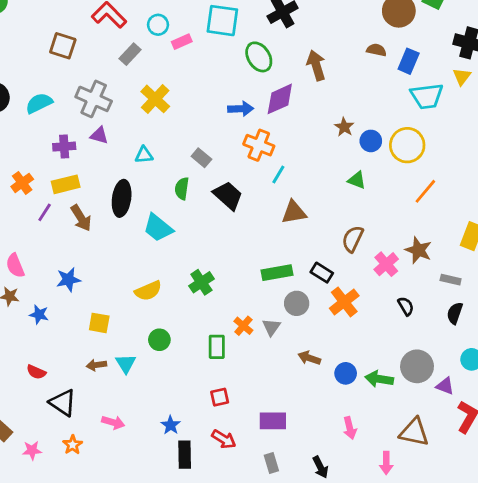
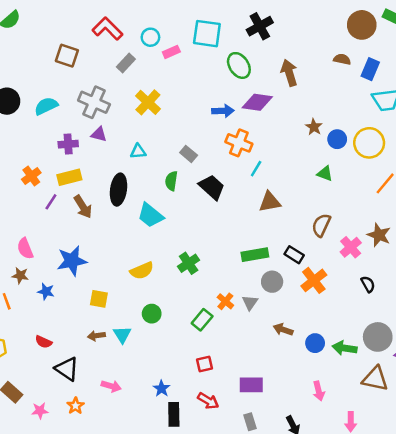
purple diamond: (280, 99) -> (257, 102), turned 32
blue star: (68, 280) -> (72, 261), size x1.4
green rectangle: (217, 347) -> (202, 320), turned 40
brown triangle: (414, 432) -> (375, 379), moved

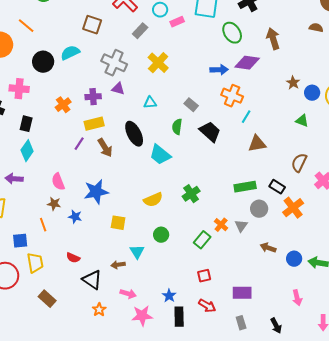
cyan semicircle: (46, 106) -> (70, 53), moved
orange cross: (31, 176) -> (63, 105), moved
black ellipse: (119, 190) -> (134, 134), turned -35
brown arrow: (96, 336) -> (118, 265), moved
pink star: (40, 411) -> (142, 316), moved, size x1.5

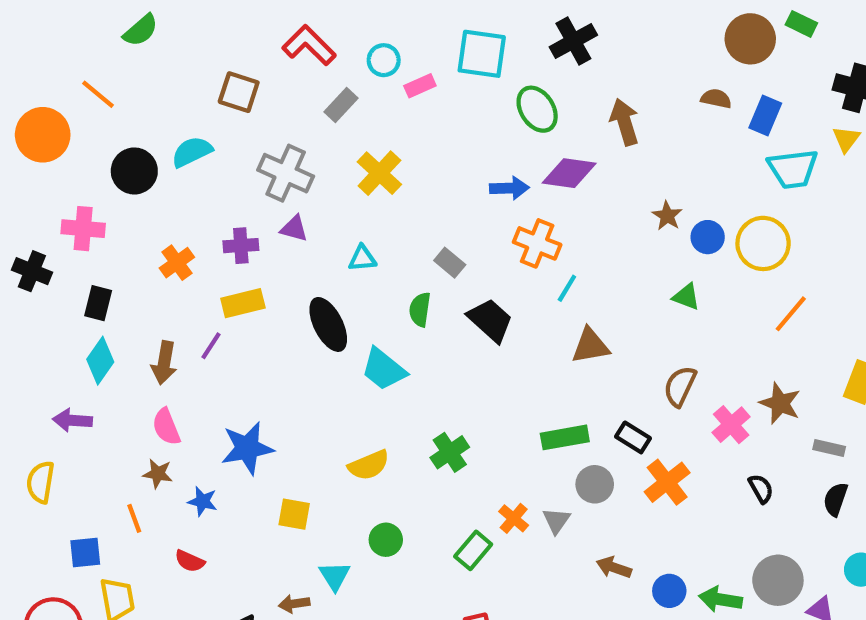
brown arrow: (105, 148) -> (164, 363), moved, turned 42
red semicircle: (73, 258) -> (190, 561), moved

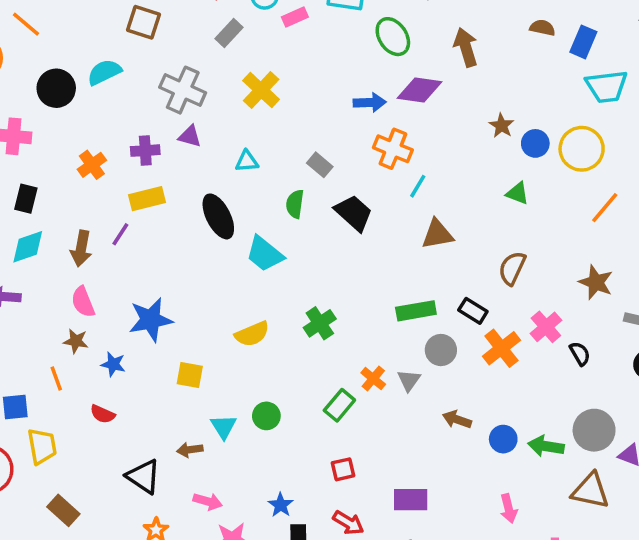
cyan diamond: (100, 361) -> (28, 247), turned 36
pink cross: (731, 425) -> (546, 327), moved
green circle: (386, 540) -> (266, 416), moved

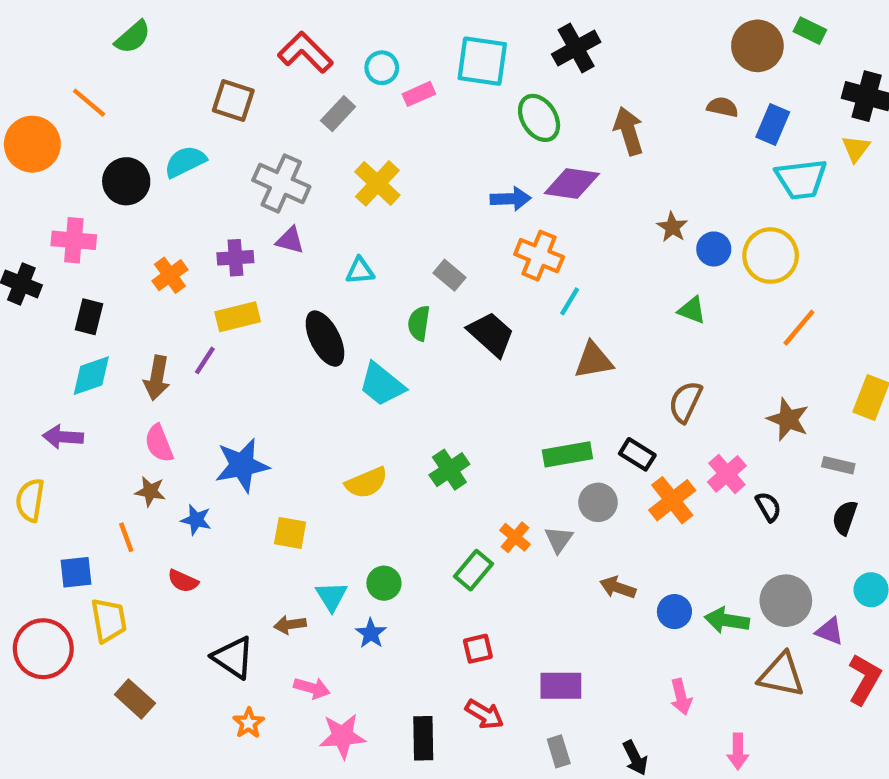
blue star: (281, 505) -> (371, 633), moved

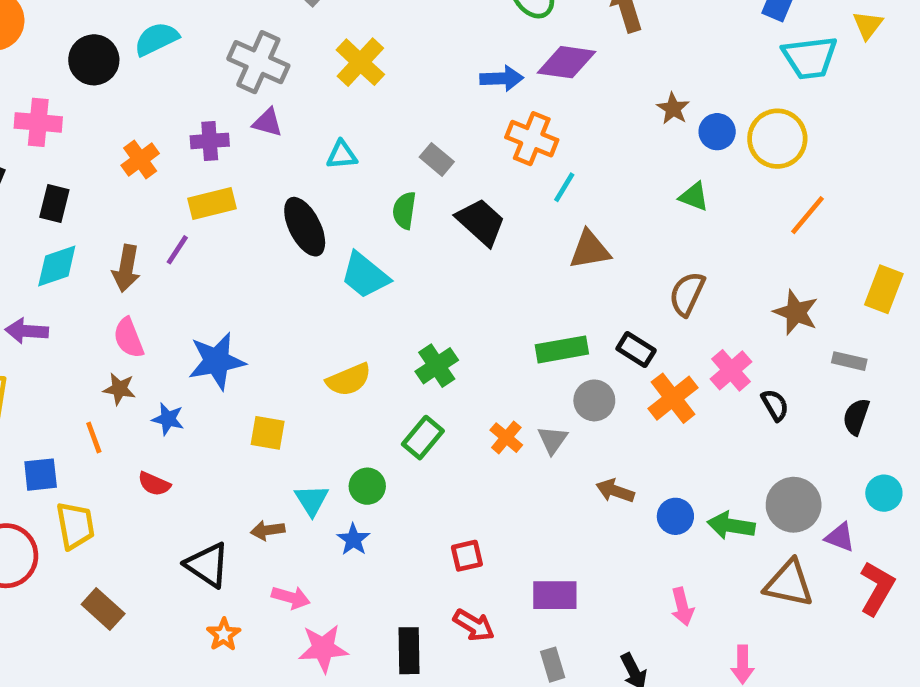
green rectangle: (474, 570) -> (423, 438), moved

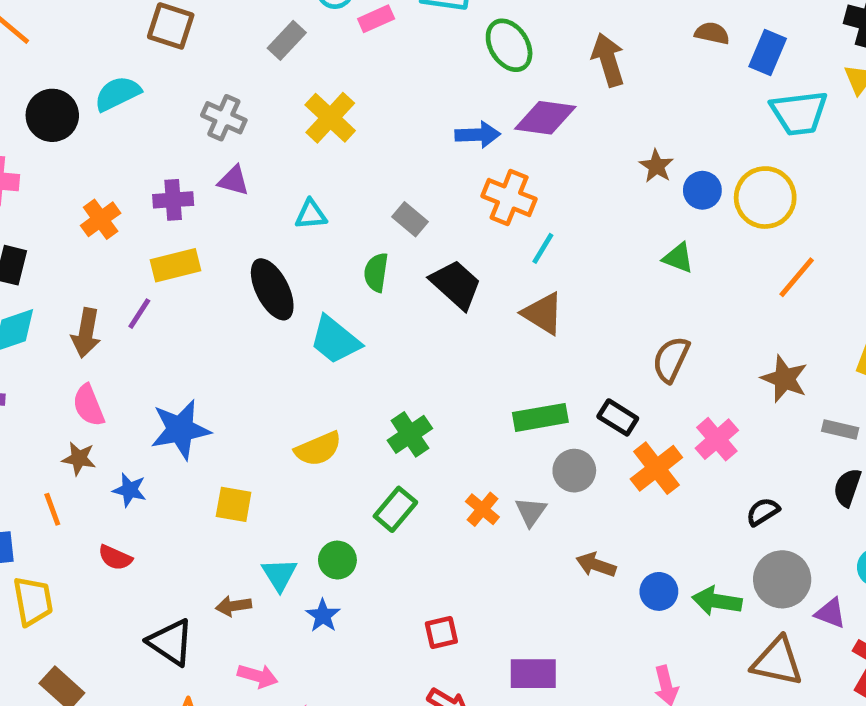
gray cross: (258, 62) -> (224, 118), size x0.7
brown triangle: (590, 250) -> (543, 314), moved, turned 42
black semicircle: (775, 405) -> (763, 512), moved, turned -92

